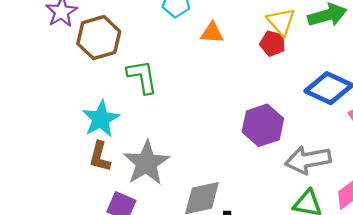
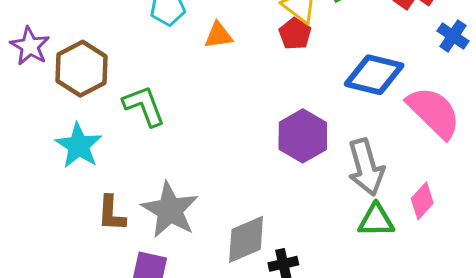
red pentagon: (273, 44) -> (295, 34), turned 30
cyan star: (101, 119) -> (79, 146), moved
gray arrow: (308, 160) -> (366, 167), turned -84

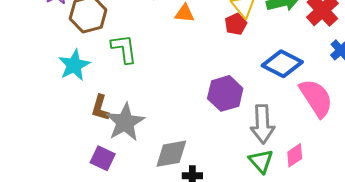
brown L-shape: (111, 213) -> (100, 108), moved
green triangle: (376, 220) -> (261, 161), turned 36

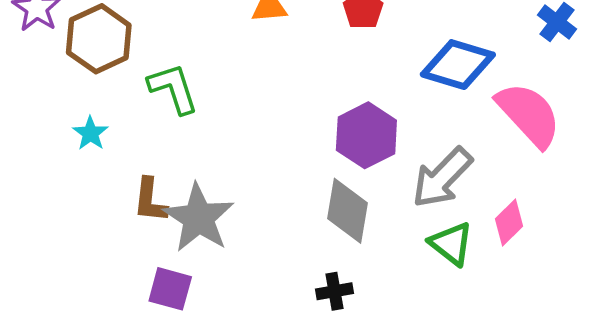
cyan star: (74, 65) -> (90, 133), size x0.6
gray arrow: (262, 124) -> (442, 178), turned 57
gray diamond: (171, 154) -> (348, 211), moved, turned -60

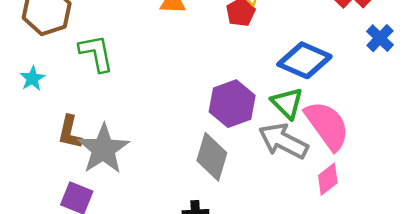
pink semicircle: (529, 114) -> (327, 125), moved
gray arrow: (442, 178) -> (283, 141), turned 66
green triangle: (451, 244) -> (287, 103), moved

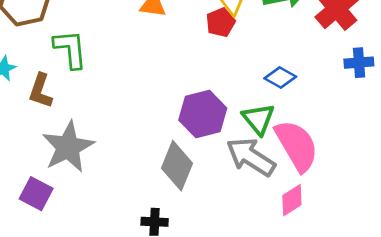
blue cross: (380, 38) -> (359, 63), turned 36
blue diamond: (304, 60) -> (280, 78), size x0.6
brown L-shape: (70, 132) -> (41, 91), moved

